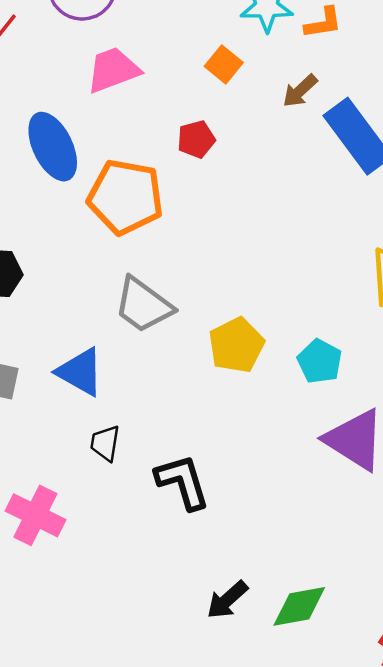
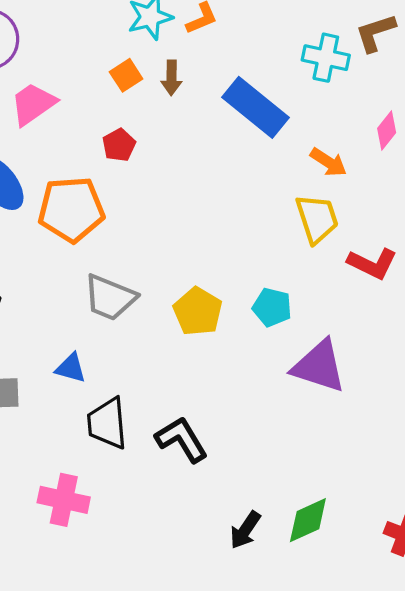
orange square: (224, 64) -> (126, 75), turned 32
brown arrow: (300, 91) -> (171, 78), moved, turned -32
blue triangle: (80, 372) -> (71, 368), size x0.7
black trapezoid: (105, 443) -> (107, 423), size x1.6

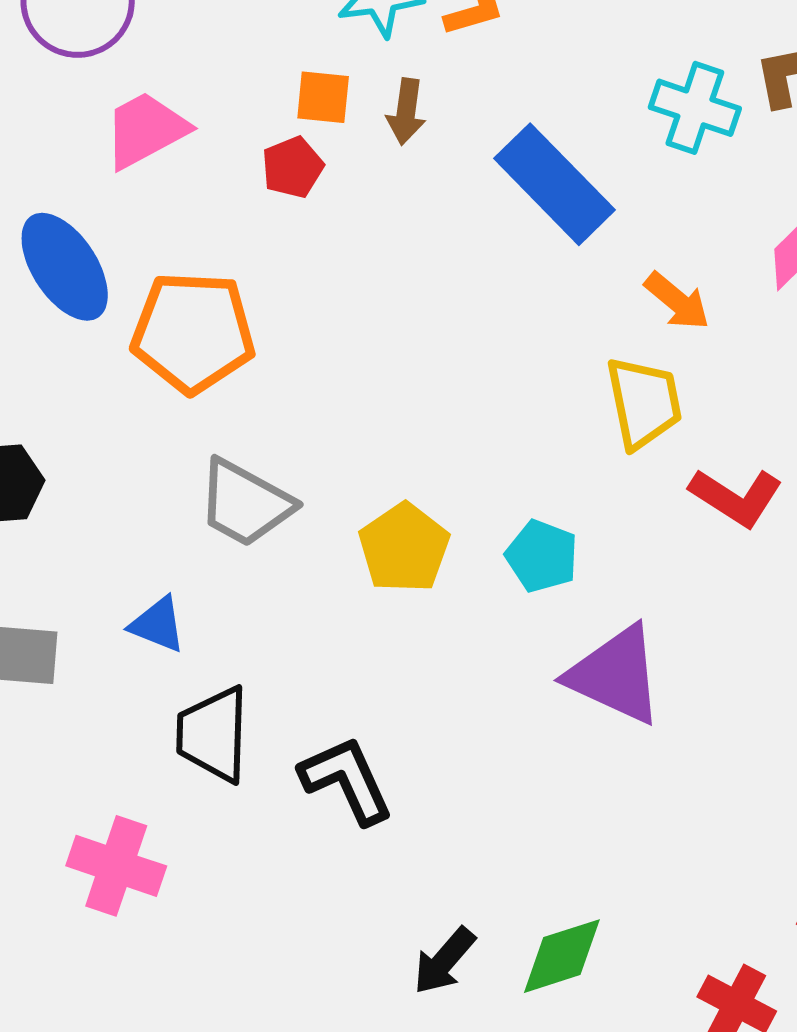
orange square: (126, 75) -> (323, 97), turned 32
red pentagon: (119, 145) -> (293, 167), moved

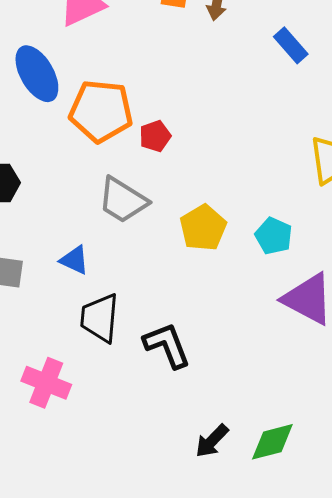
red pentagon: (293, 167) -> (155, 136), moved
blue rectangle: (554, 184) -> (291, 45), size x0.6

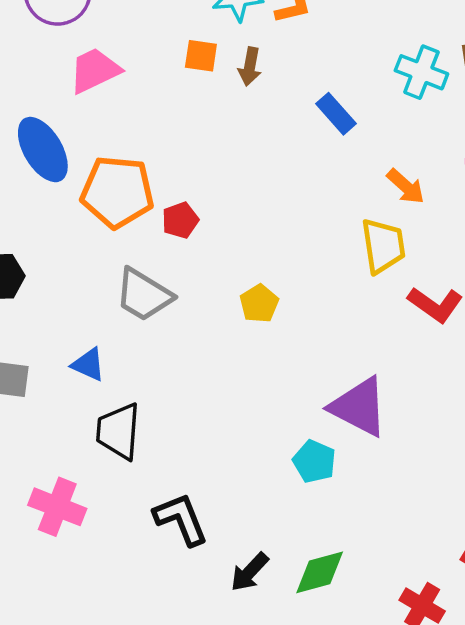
yellow pentagon: (203, 228) -> (259, 304), moved, size x0.7
cyan pentagon: (274, 236) -> (314, 461), moved
black L-shape: (167, 345) -> (181, 519), moved

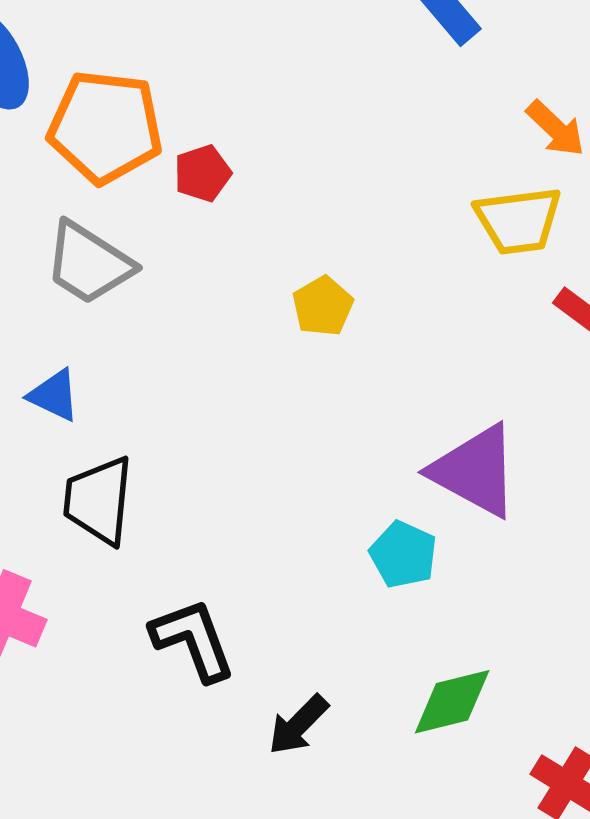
yellow trapezoid: (383, 246) -> (518, 220), turned 90
gray trapezoid: (144, 295) -> (89, 263), moved
green diamond: (320, 572) -> (452, 702), moved

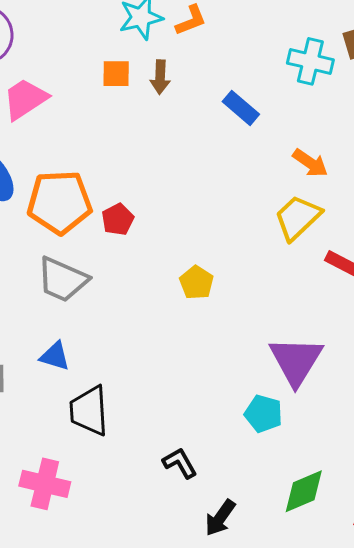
yellow trapezoid: (518, 220) -> (298, 217), turned 153
purple triangle: (475, 471) -> (296, 361), turned 42
black L-shape: (193, 640) -> (180, 463), moved, size x0.7

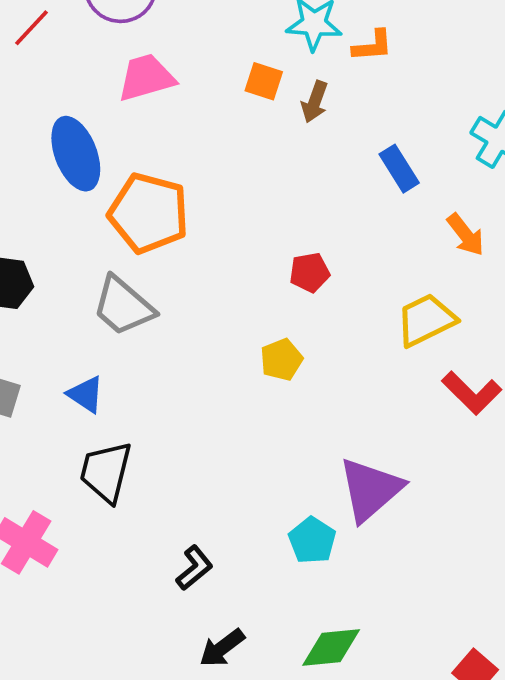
orange arrow: (310, 163) -> (466, 235), moved
red pentagon: (118, 219) -> (310, 272), moved
black L-shape: (180, 463) -> (194, 568), turned 63

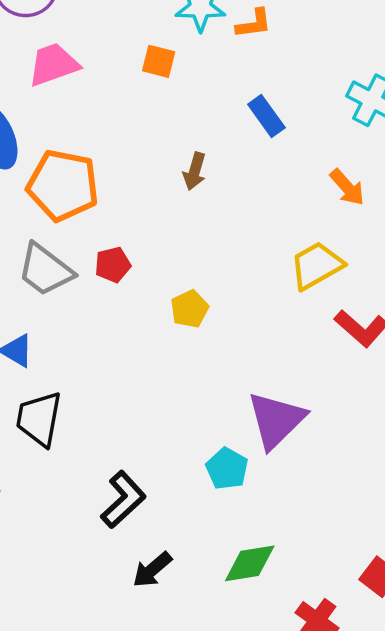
brown arrow: (315, 102) -> (195, 171), moved
blue rectangle: (399, 169) -> (266, 116), moved
red pentagon: (310, 272) -> (113, 265), moved
black L-shape: (194, 568) -> (123, 500), size x1.4

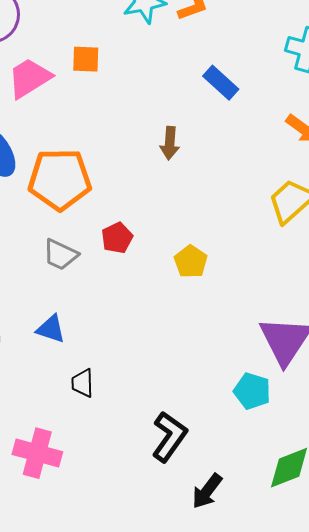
orange square: (159, 61) -> (86, 59), moved
gray trapezoid: (45, 270) -> (60, 255), size x0.7
black trapezoid: (39, 419) -> (82, 383), size x0.6

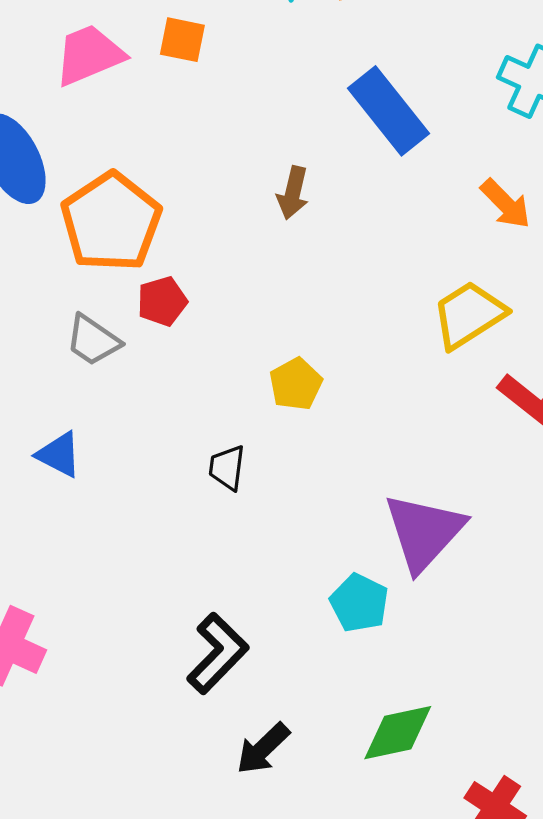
blue rectangle: (221, 83) -> (388, 111), size x1.5
orange pentagon: (60, 179) -> (111, 222), turned 30
red pentagon: (117, 238) -> (162, 301), moved
black trapezoid: (82, 383) -> (227, 468), moved

